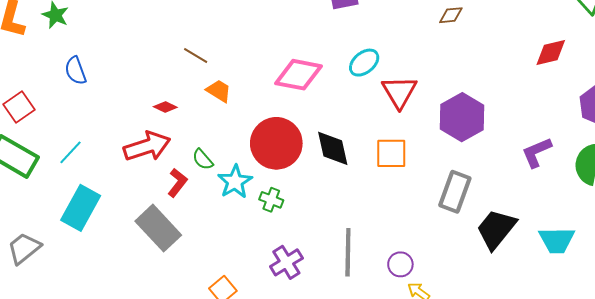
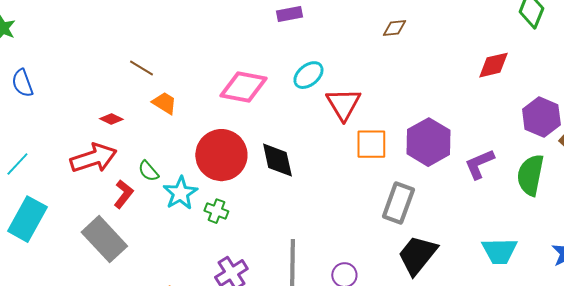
purple hexagon: (462, 117) -> (428, 142), moved
orange square: (391, 153) -> (371, 144), moved
black trapezoid: (496, 229) -> (417, 255), moved

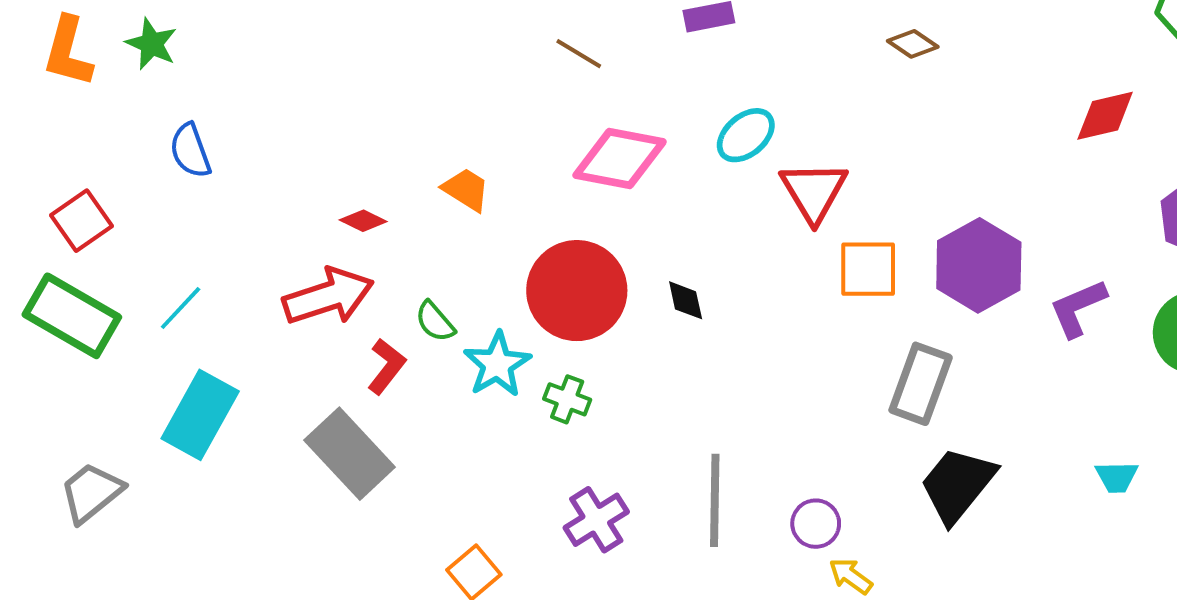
brown diamond: (394, 28) -> (913, 44), turned 40
brown line: (141, 68) -> (579, 54), moved
black diamond: (277, 160) -> (686, 300), size x0.6
cyan trapezoid: (499, 251) -> (1117, 477), size x0.6

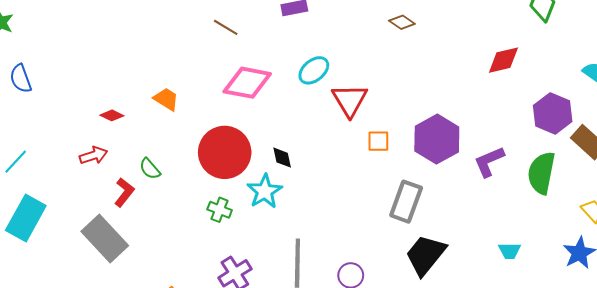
orange square: (868, 269) -> (378, 141), size x0.7
red arrow: (328, 296) -> (93, 155), size x0.6
cyan star: (497, 364) -> (265, 191), moved

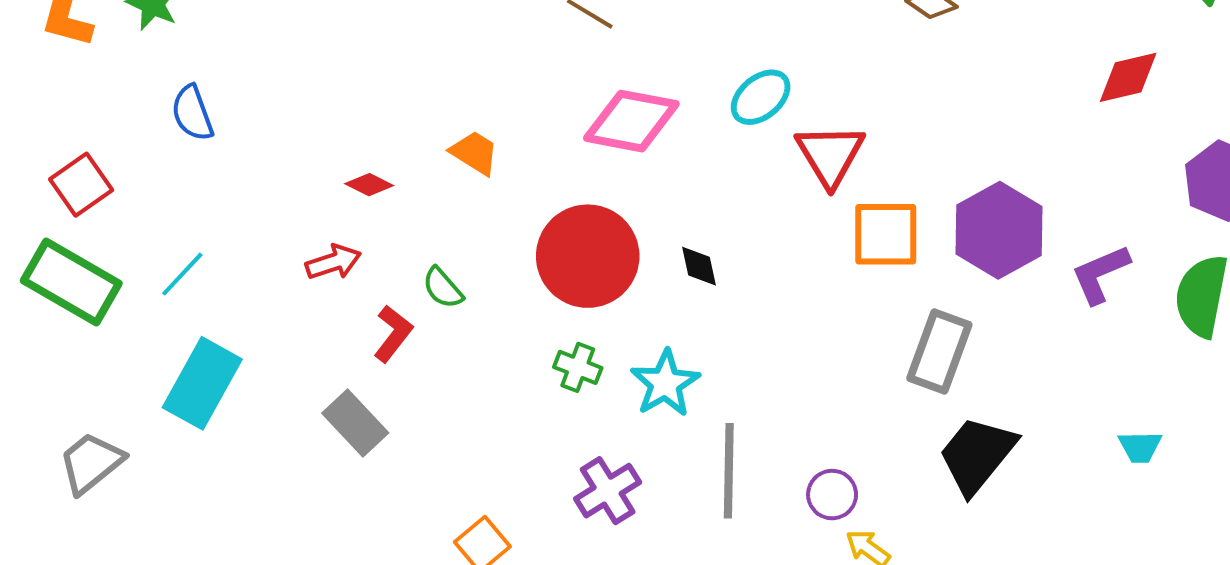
orange square: (378, 141) -> (886, 234), size x1.6
cyan star: (265, 191) -> (665, 383), moved
gray rectangle: (105, 238) -> (355, 423), size x0.7

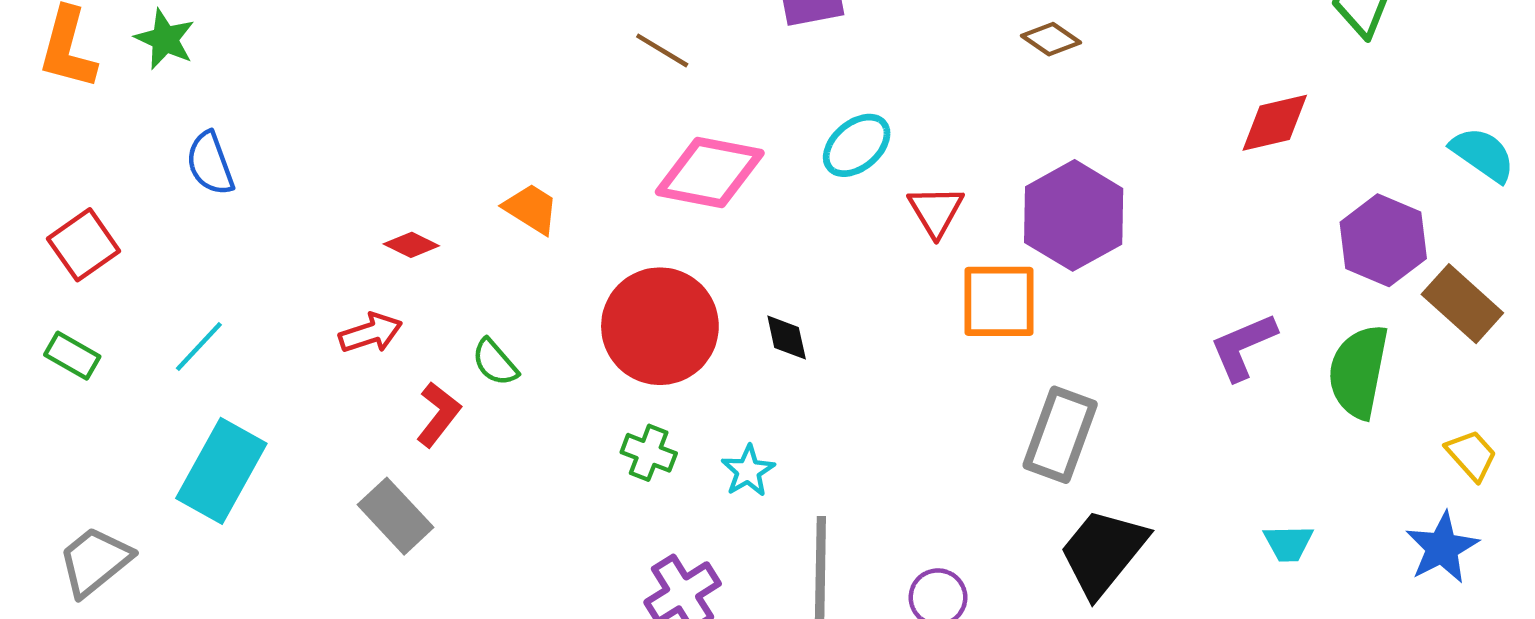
red triangle: (830, 155) -> (936, 211), size x0.7
purple hexagon: (999, 230) -> (1074, 215), moved
green rectangle: (71, 282) -> (72, 356), size x0.5
cyan star: (665, 383) -> (748, 471), size x0.7

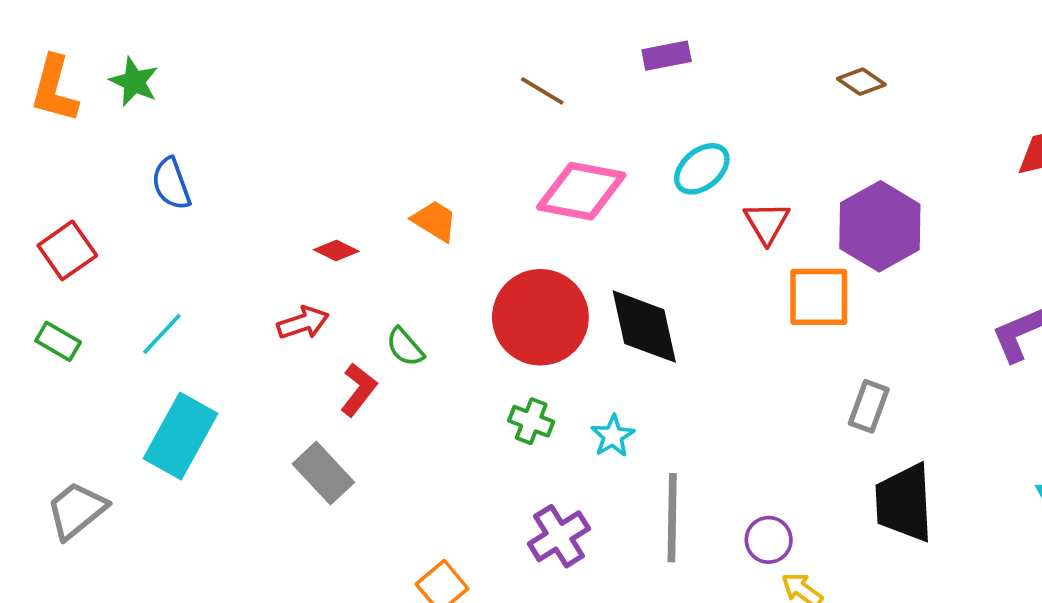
black diamond: (787, 338) -> (644, 327), size x2.0
gray rectangle: (1060, 435) -> (869, 406), size x0.7
black trapezoid: (1103, 552) -> (904, 503), turned -42

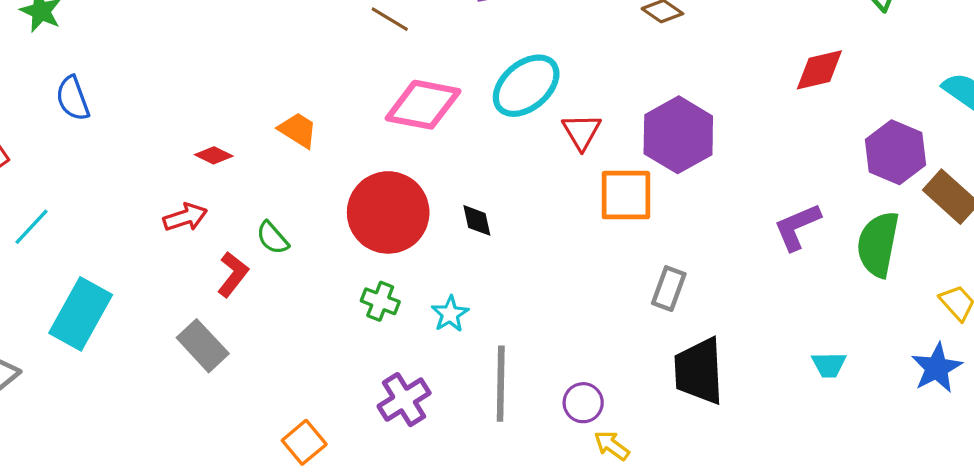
cyan ellipse: (702, 169) -> (526, 86), size x1.4
black diamond: (644, 327) -> (477, 220), size x0.5
cyan line: (162, 334) -> (31, 227), moved

